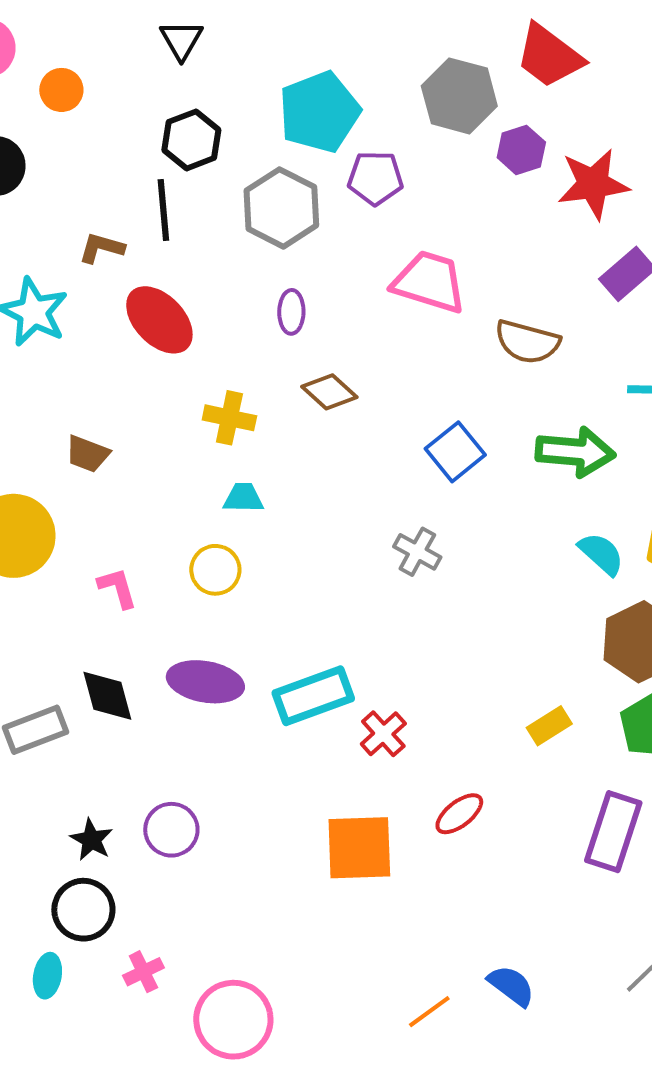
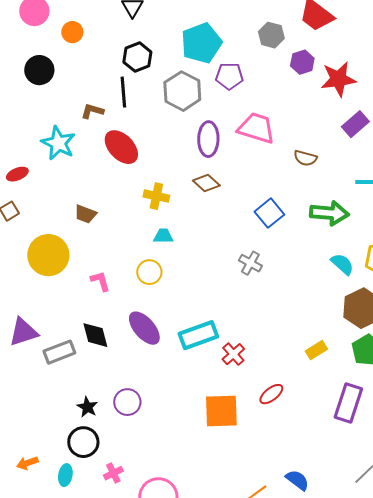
gray hexagon: (459, 96) -> (271, 35), size x0.7
purple ellipse: (291, 312) -> (208, 139), moved, size x1.6
brown semicircle: (527, 342) -> (305, 158), size x0.7
purple ellipse: (205, 682) -> (144, 328), turned 39

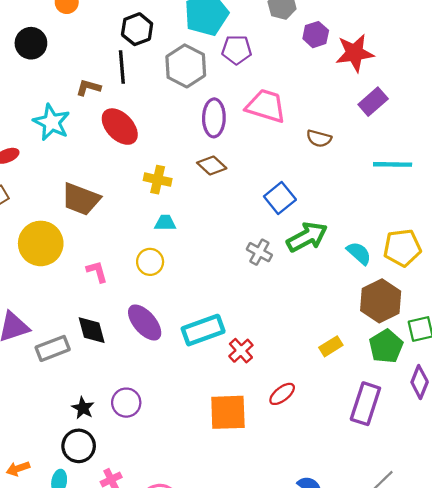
green arrow: (329, 213) -> (307, 237), moved, turned -33
brown trapezoid: (85, 214) -> (81, 199), size x1.6

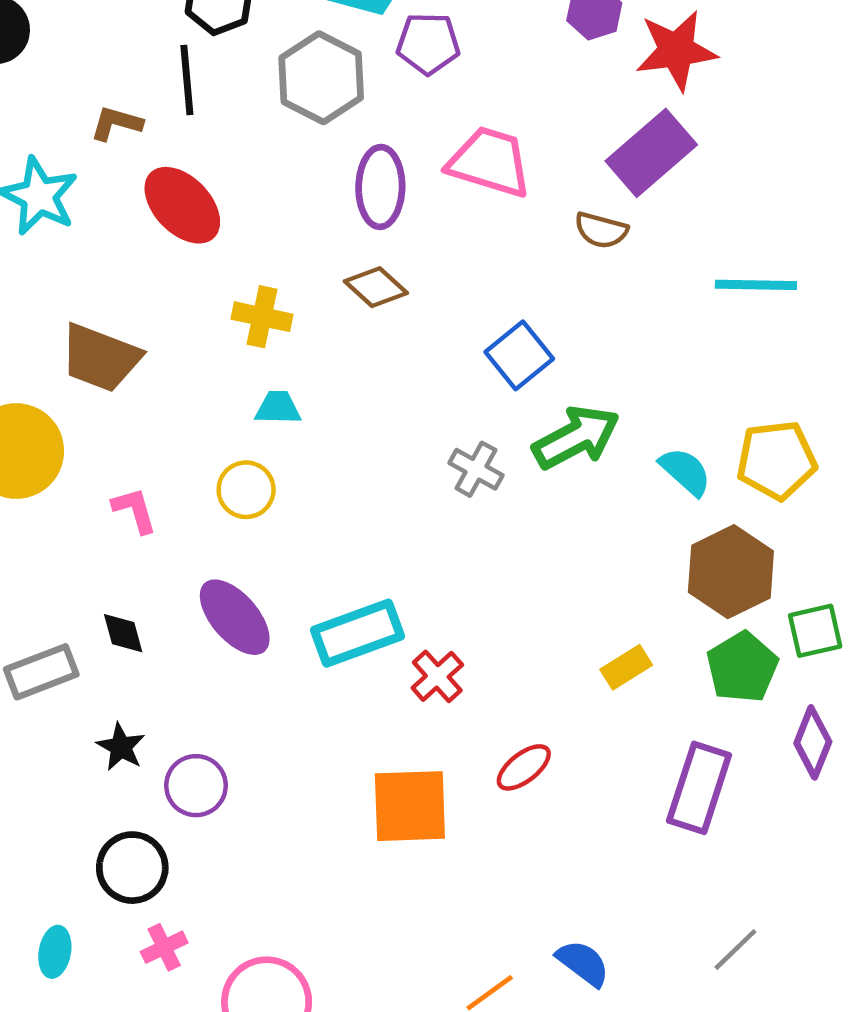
purple rectangle: (373, 102) -> (651, 153), moved, size x1.4
black diamond: (92, 330) -> (123, 633), size x0.7
black star: (83, 408) -> (121, 747), moved
black circle: (79, 446) -> (132, 868), moved

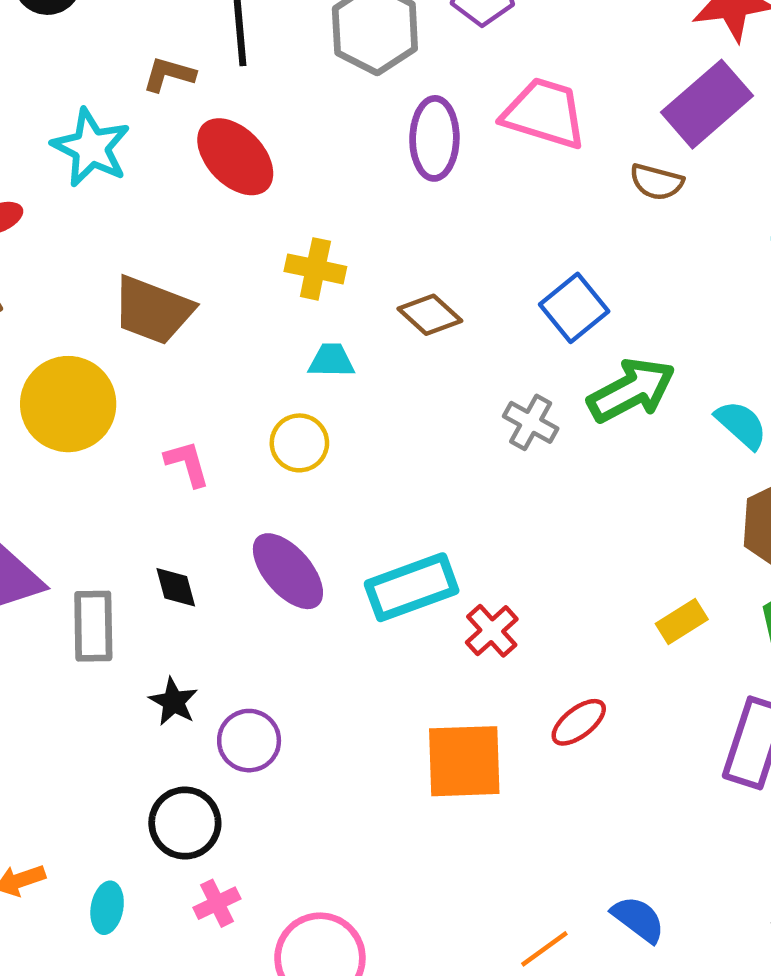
brown diamond: (376, 287) -> (430, 315), moved
gray rectangle: (41, 672) -> (93, 626), turned -70

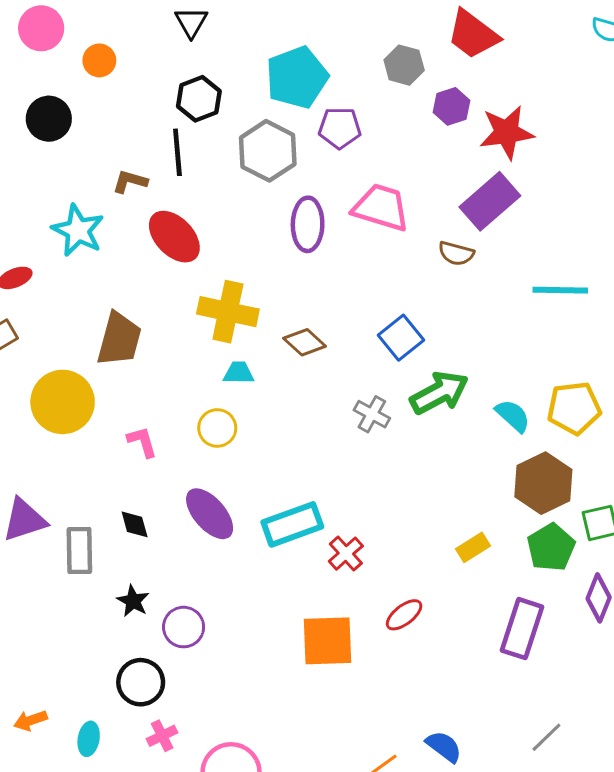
yellow cross: (315, 269) -> (228, 312), size x1.5
brown trapezoid: (153, 310) -> (119, 339), turned -96

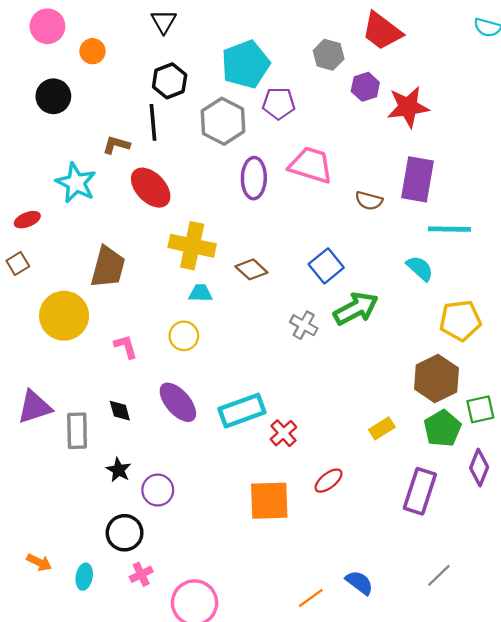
purple rectangle: (490, 201) -> (418, 179), moved, turned -39
cyan semicircle: (513, 416) -> (420, 268), moved
orange arrow: (30, 720) -> (39, 562), turned -135

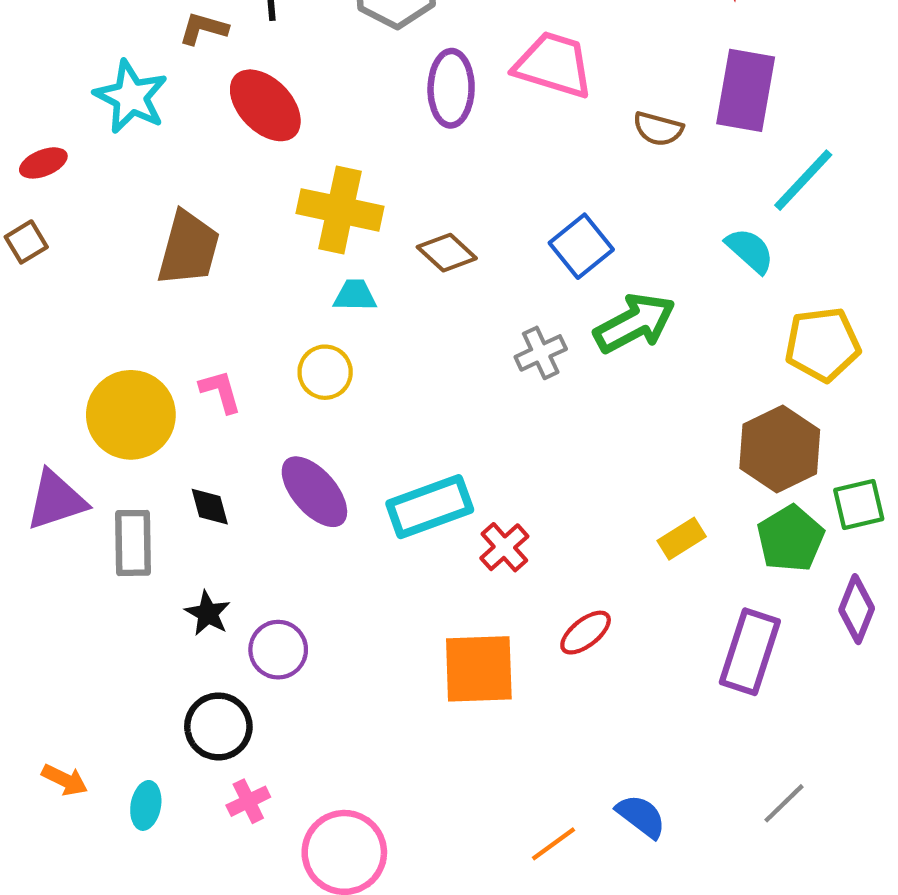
cyan line: (450, 229) -> (803, 180), turned -48
yellow circle: (64, 316) -> (131, 415), moved
gray cross: (304, 325) -> (541, 353), turned 36

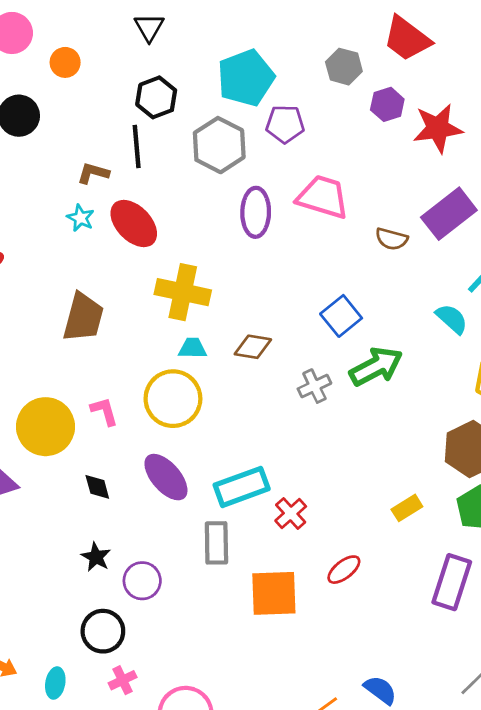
purple rectangle: (746, 90) -> (449, 214), turned 42
cyan star: (131, 97) -> (81, 218), moved, size x0.6
brown diamond: (447, 253) -> (253, 347), moved, turned -33
yellow circle: (325, 372) -> (173, 399), size x1.6
gray rectangle: (133, 543) -> (216, 543), moved

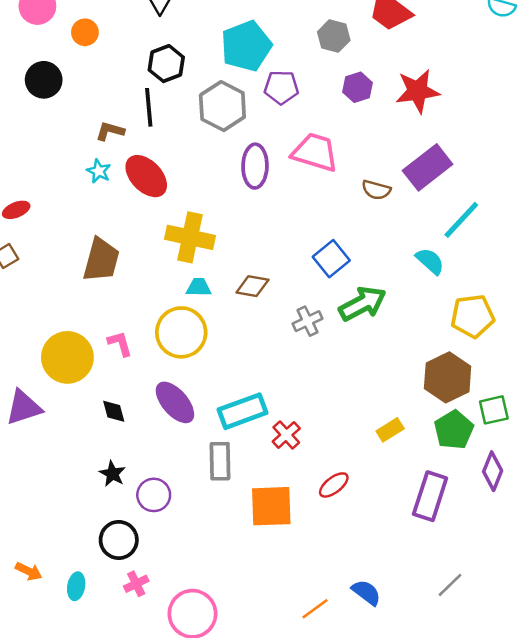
purple hexagon: (387, 104) -> (358, 87), moved

